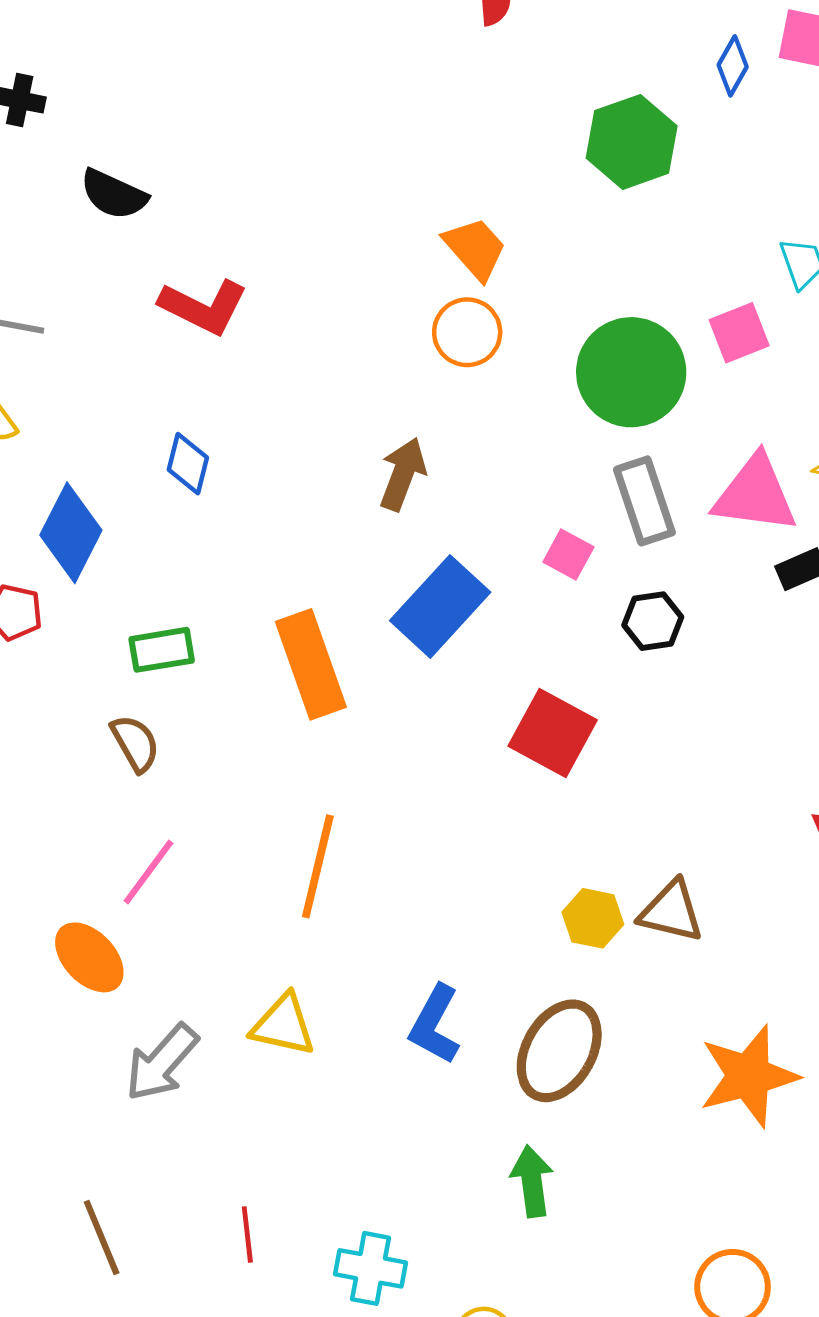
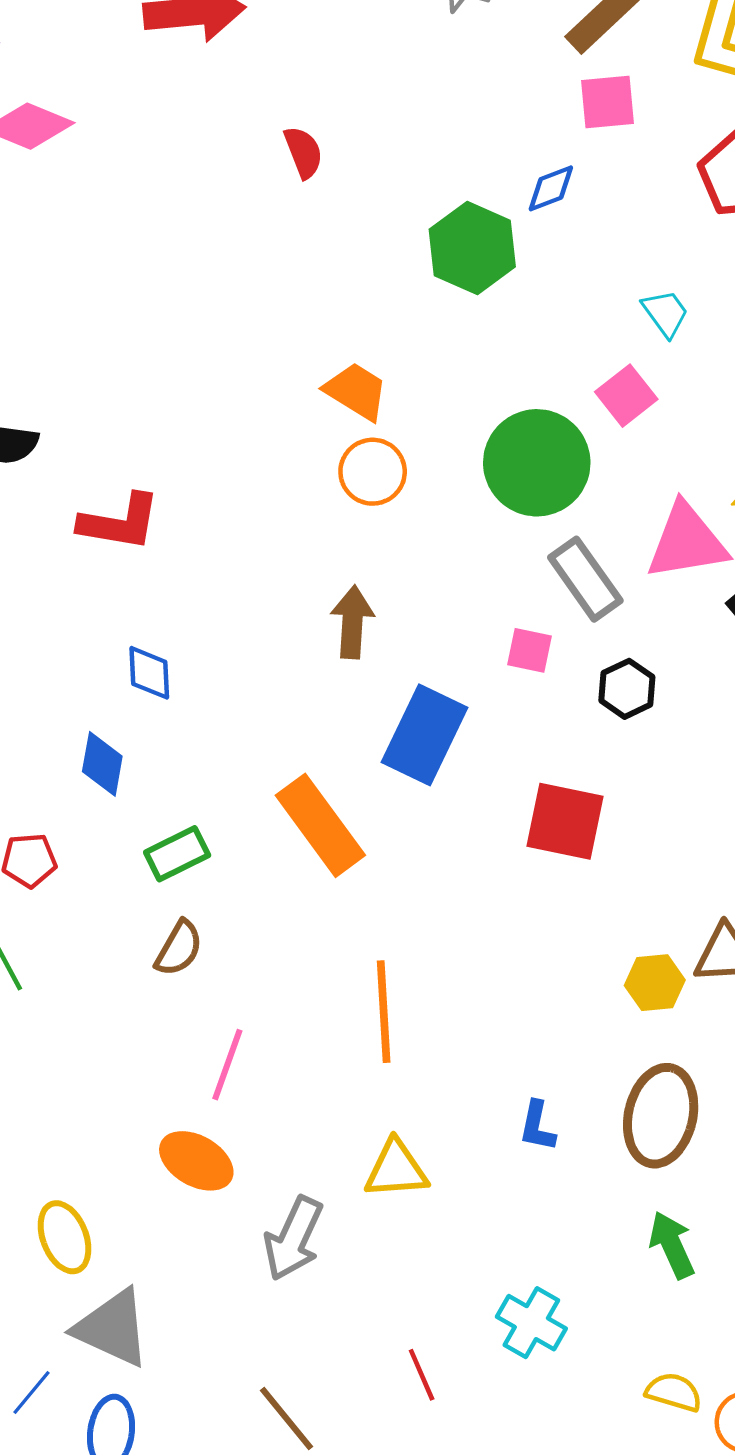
blue diamond: (733, 66) -> (551, 188), moved, turned 56
blue diamond: (71, 533) -> (102, 764), moved, size x0.7
brown semicircle: (135, 743) -> (179, 948), turned 76
blue L-shape: (435, 1025) -> (537, 1126), size x0.7
cyan cross: (371, 1268) -> (531, 1323), moved, turned 36

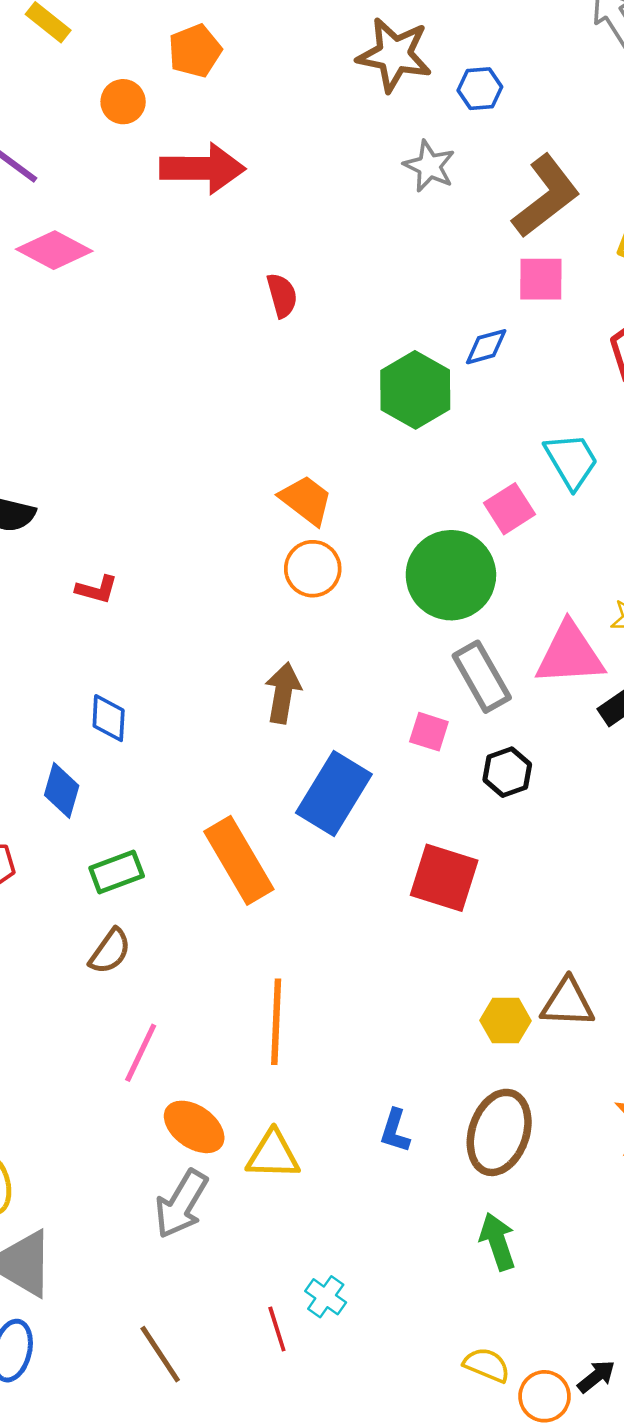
cyan trapezoid: (665, 313) -> (571, 461), size x1.4
pink square: (626, 396) -> (510, 509), moved
red L-shape: (120, 522) -> (97, 589), size x0.6
orange ellipse: (196, 1161) -> (194, 1127), moved
cyan cross: (531, 1323) -> (326, 1297), moved, size x0.7

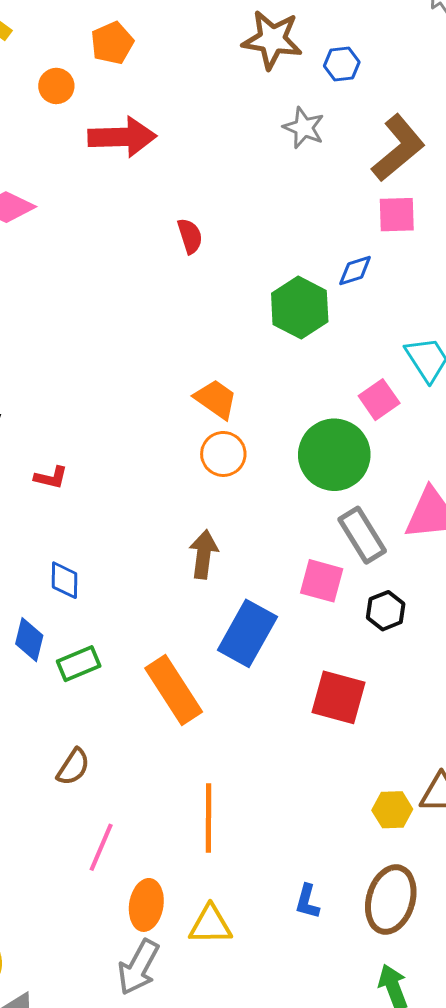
pink square: (429, 732) -> (322, 581), size x1.4
green rectangle: (117, 872) -> (79, 664), moved
orange ellipse: (194, 1127) -> (146, 905), turned 66

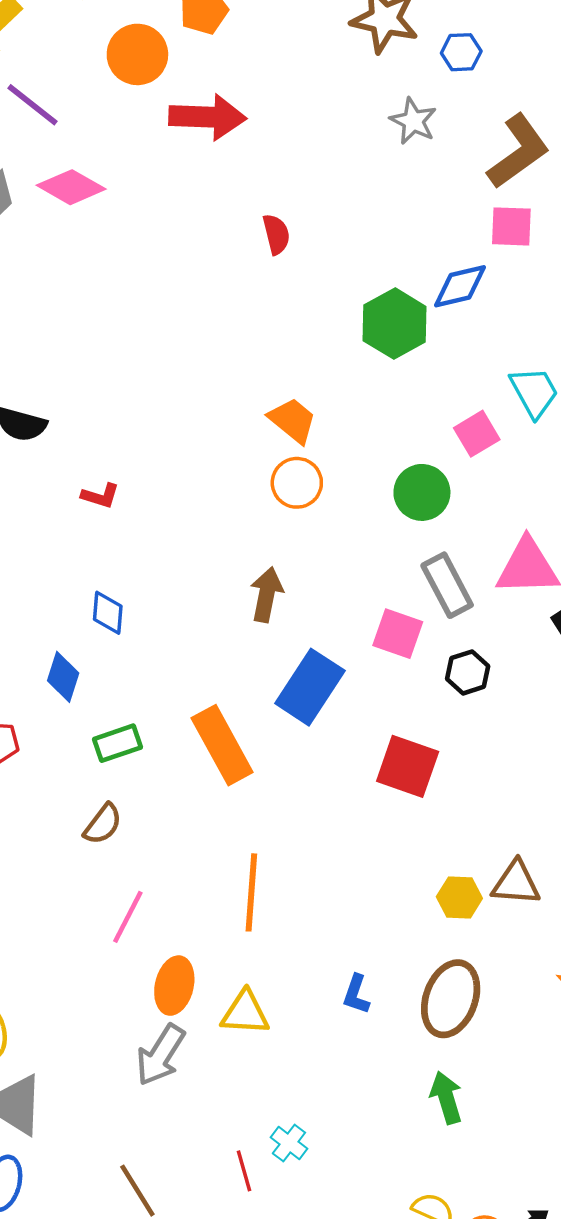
orange circle: (56, 86) -> (137, 54), size x1.5
blue diamond: (355, 271) -> (460, 286), size x1.4
green circle: (334, 455) -> (422, 492), size x0.7
green rectangle: (79, 664) -> (118, 743), moved

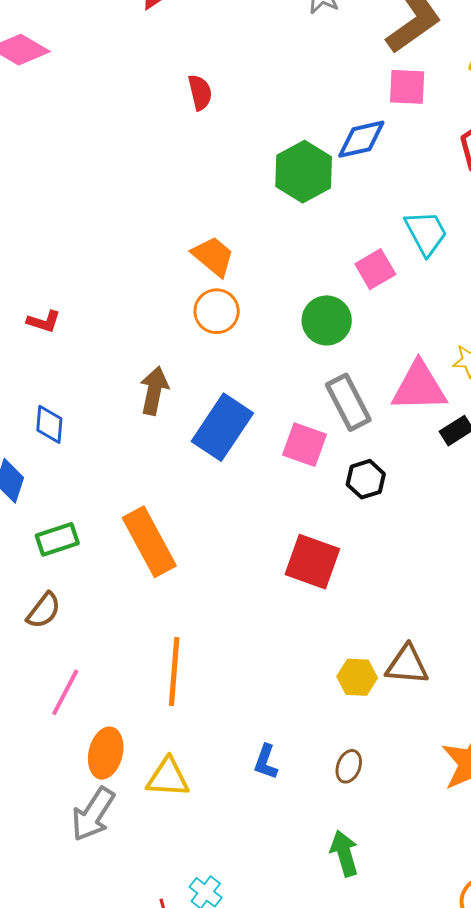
brown arrow: (267, 595) -> (154, 391), moved
blue rectangle: (310, 687) -> (222, 427), moved
brown ellipse: (451, 999) -> (349, 766), size x0.5

